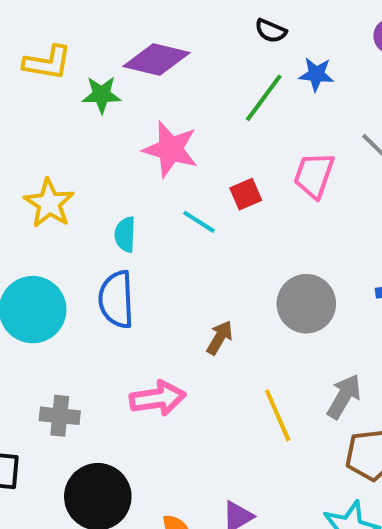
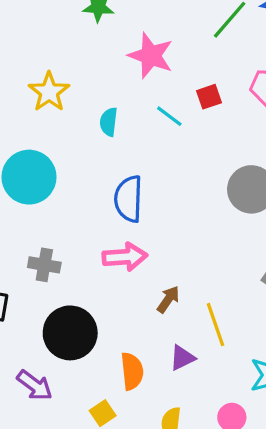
blue semicircle: (116, 299) -> (129, 199), moved
brown arrow: (220, 338) -> (168, 299), moved
yellow line: (278, 415) -> (216, 325), moved

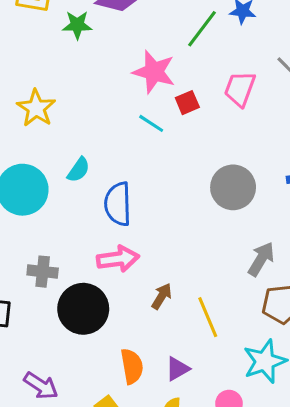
pink star: (151, 56) -> (154, 72), moved
cyan semicircle: (109, 122) -> (79, 170), moved, turned -148
black circle: (70, 333) -> (83, 309), moved
purple triangle: (182, 358) -> (178, 369), moved

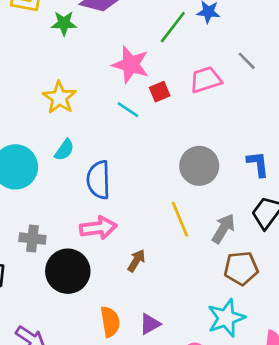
pink trapezoid: (240, 89) -> (206, 80), turned 52
yellow star: (36, 108) -> (59, 98), moved
yellow line: (208, 317) -> (180, 219), moved

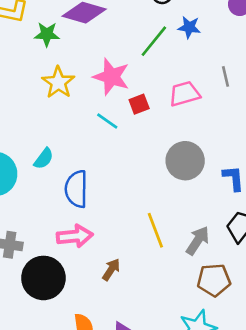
gray line: (247, 61) -> (225, 76), turned 30
yellow star: (59, 98) -> (58, 82), moved
gray circle: (199, 166) -> (185, 161), moved

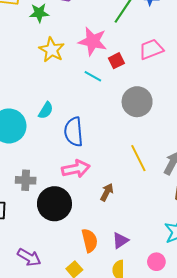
gray circle: (185, 161) -> (137, 102), moved

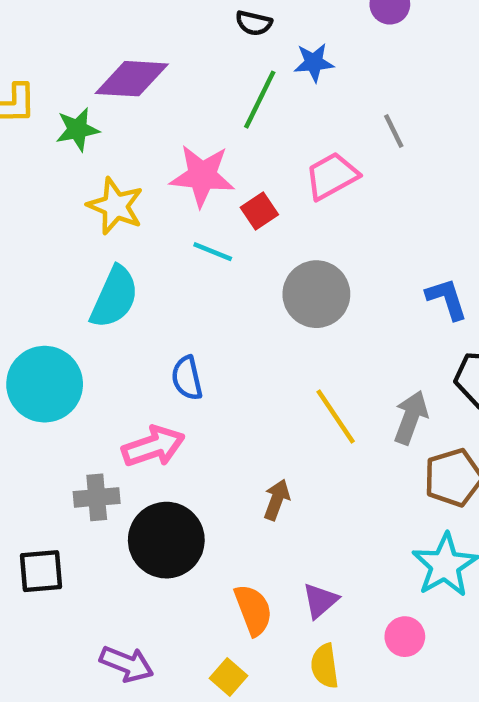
cyan semicircle: (46, 110) -> (114, 297), moved, size x1.6
blue semicircle: (74, 132) -> (187, 378), size x0.7
pink arrow: (76, 169) -> (153, 446), moved

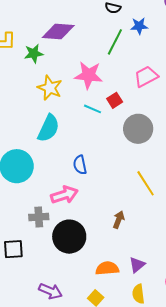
red square: (259, 211) -> (115, 100), moved
orange semicircle: (253, 610) -> (107, 268), turned -75

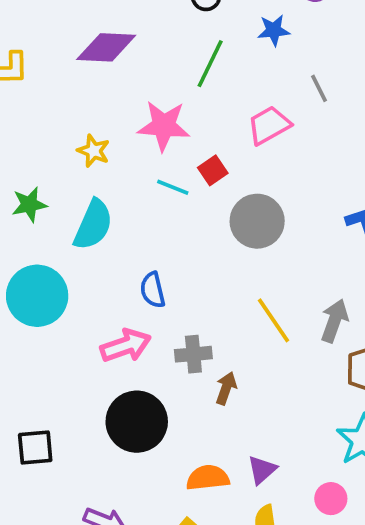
blue star: (139, 26) -> (274, 30), moved
green star: (34, 53) -> (29, 205), moved
yellow star: (50, 88) -> (94, 151), size x0.7
gray cross: (39, 217) -> (193, 354), moved

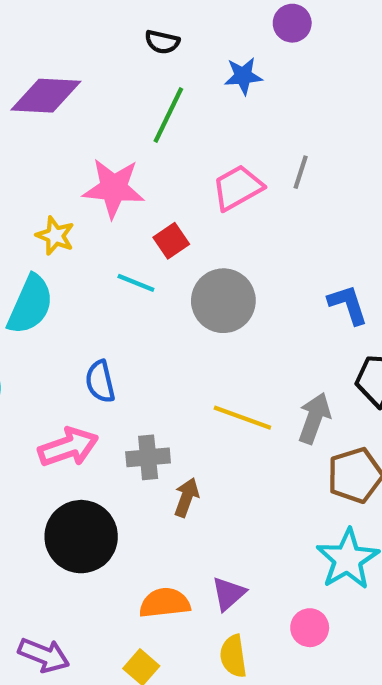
gray line: (319, 88) -> (301, 172), moved, turned 44
yellow star: (94, 151) -> (55, 236), moved
cyan line: (173, 187) -> (136, 283), moved
yellow line: (273, 320) -> (242, 418), turned -36

